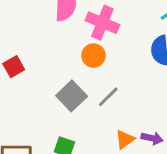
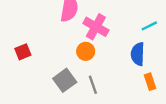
gray line: (108, 97) -> (93, 85), turned -72

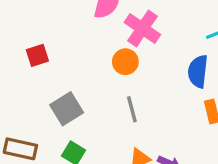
gray square: (65, 80) -> (67, 109), moved

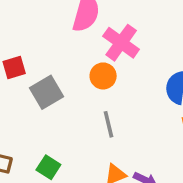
gray square: (67, 109) -> (47, 92), moved

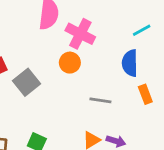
gray line: (108, 124) -> (100, 100), moved, turned -60

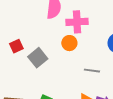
pink cross: (80, 34) -> (77, 22), turned -30

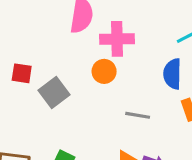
red square: (16, 46) -> (22, 73), turned 32

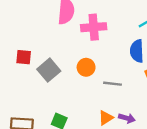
orange circle: (104, 71) -> (86, 67), moved

